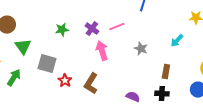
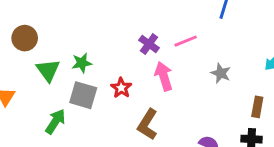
green star: (62, 30) -> (82, 63), moved
green arrow: (14, 78) -> (55, 122), moved
red star: (65, 81) -> (121, 88), moved

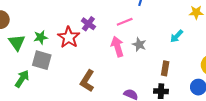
pink line: (186, 41) -> (125, 22), moved
pink arrow: (164, 76) -> (117, 47), moved
red star: (121, 88) -> (69, 37), moved, size x1.5

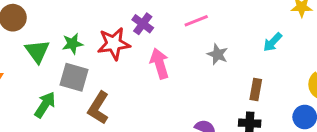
red star: (69, 37) -> (114, 44), turned 30
pink arrow: (117, 47) -> (160, 64), moved
brown L-shape: (87, 81) -> (98, 108), moved

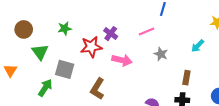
green star: (72, 44) -> (65, 28), moved
pink arrow: (160, 64) -> (122, 60), turned 120
brown L-shape: (98, 108) -> (97, 89), moved

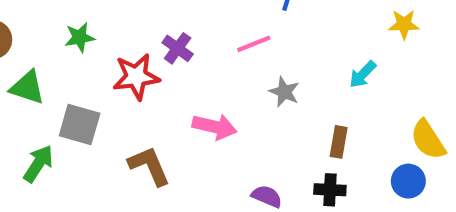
green triangle: (40, 52) -> (27, 87), turned -36
pink arrow: (122, 60) -> (215, 127), moved
brown L-shape: (97, 89) -> (149, 166), turned 125

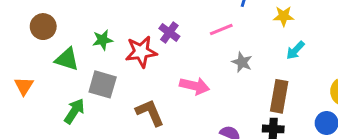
yellow star: (404, 24) -> (284, 16), moved
green star: (80, 37) -> (103, 40), moved
brown rectangle: (339, 142) -> (279, 96), size x1.5

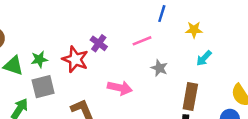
green star: (103, 40) -> (39, 59), moved
red star: (141, 52) -> (75, 59), turned 30
gray square: (103, 84) -> (43, 87), turned -30

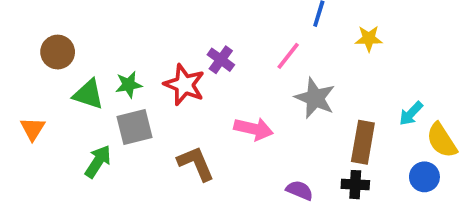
pink line: (142, 41) -> (288, 56), turned -30
cyan arrow: (204, 58) -> (411, 113), moved
gray star: (159, 68) -> (315, 98), size x1.5

